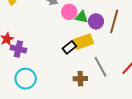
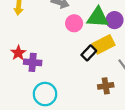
pink circle: (69, 12) -> (74, 23), moved
green triangle: (82, 17) -> (98, 17), size x1.5

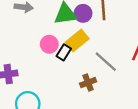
pink circle: (74, 23) -> (49, 44), moved

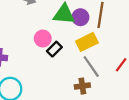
yellow rectangle: (77, 41) -> (87, 42), moved
brown cross: (88, 83) -> (82, 86), moved

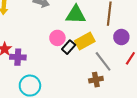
purple circle: (80, 17) -> (121, 37), moved
yellow rectangle: (87, 42) -> (85, 41), moved

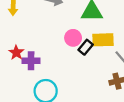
yellow rectangle: (85, 41) -> (103, 40), turned 30

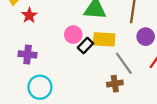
red star: (16, 53) -> (29, 15), moved

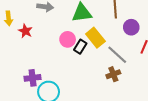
yellow rectangle: (104, 39) -> (95, 38), turned 60
purple cross: (28, 54) -> (33, 78), moved

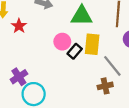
yellow rectangle: (95, 38) -> (92, 44), turned 36
purple cross: (33, 78) -> (19, 77), turned -35

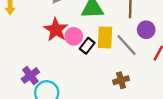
red star: (19, 26) -> (56, 30), moved, size x1.5
gray line: (112, 66) -> (126, 45), moved

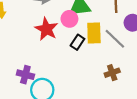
pink circle: (74, 36) -> (69, 19), moved
purple cross: (30, 75) -> (25, 75), turned -35

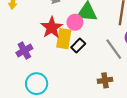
yellow rectangle: (94, 33) -> (64, 39), moved
purple cross: (25, 75) -> (24, 51), moved, turned 35

